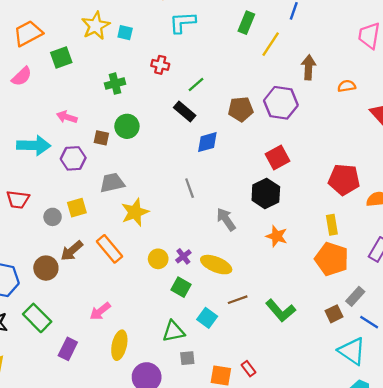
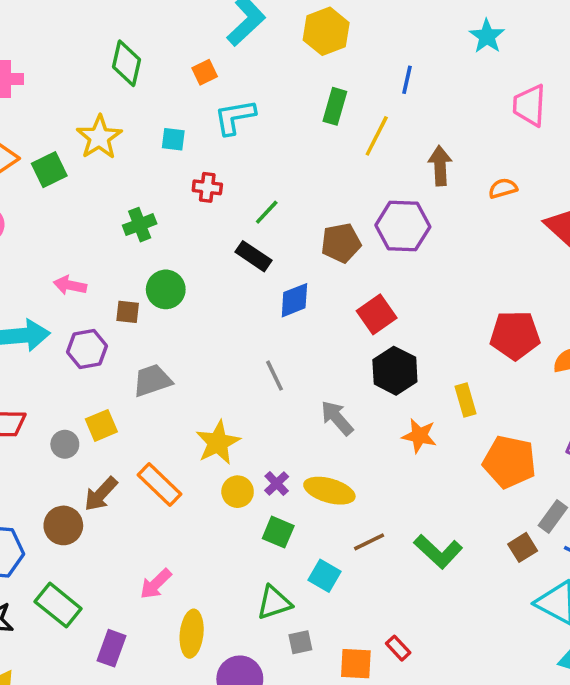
cyan square: (125, 33) -> (173, 139), moved
green square: (61, 57) -> (49, 170), moved
red square: (278, 157) -> (377, 314), moved
yellow star: (135, 212) -> (218, 443), moved
yellow rectangle: (332, 225) -> (465, 400), moved

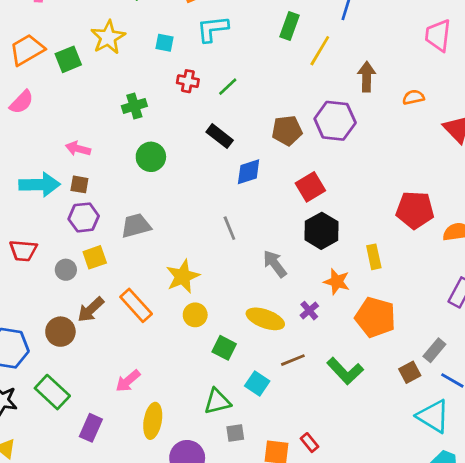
green line: (267, 212) -> (228, 87), moved
brown square: (128, 312) -> (79, 184), moved
purple hexagon: (87, 349) -> (84, 217), moved
orange pentagon: (509, 462) -> (375, 317), moved
purple cross: (277, 484) -> (309, 311), moved

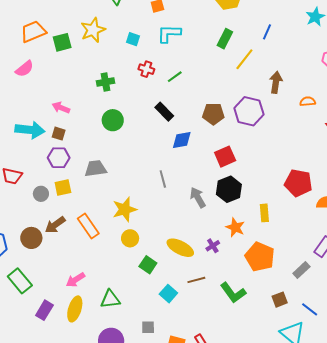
gray arrow: (275, 264) -> (198, 197), moved
gray rectangle: (434, 350) -> (301, 270), moved
green triangle: (217, 401) -> (110, 299), moved
yellow ellipse: (153, 421) -> (75, 309), moved

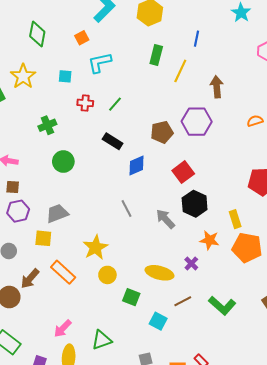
orange semicircle: (308, 102) -> (255, 121), moved
yellow square: (63, 188) -> (43, 238), moved, turned 30
orange pentagon: (260, 257) -> (247, 248), moved

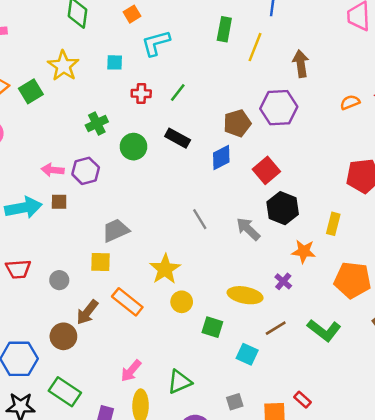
green circle: (63, 162) -> (133, 147), moved
blue diamond: (136, 165) -> (221, 158), moved
purple hexagon: (18, 211) -> (86, 171), moved
yellow rectangle: (235, 219) -> (333, 224), turned 36
orange pentagon: (247, 248) -> (353, 280), moved

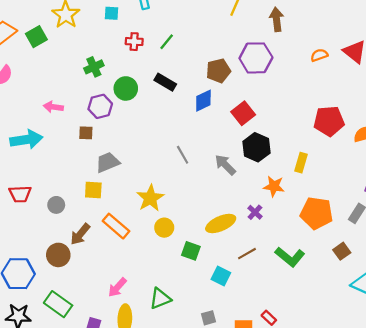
purple hexagon: (86, 171) -> (100, 106), moved
brown square: (59, 202) -> (86, 133), moved
yellow ellipse: (245, 295) -> (221, 223), turned -36

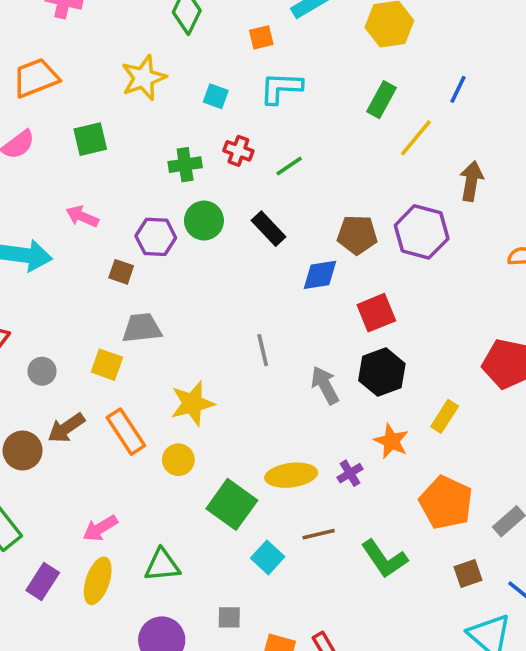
green square: (36, 37) -> (90, 139), moved
green cross: (94, 67) -> (185, 165), moved
yellow circle: (164, 228) -> (178, 460), moved
green square: (191, 251) -> (232, 504), size x1.5

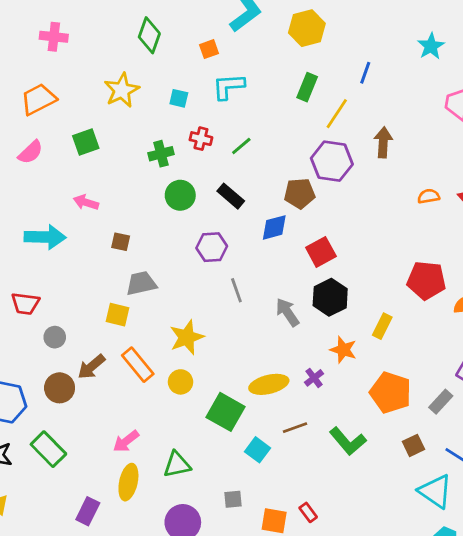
purple hexagon: (422, 232) -> (332, 161), moved
purple hexagon: (156, 237) -> (212, 247), moved
gray circle: (42, 371) -> (55, 337), moved
purple rectangle: (43, 582) -> (88, 511), moved

